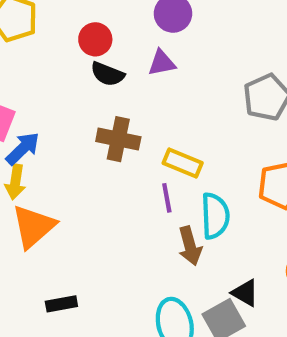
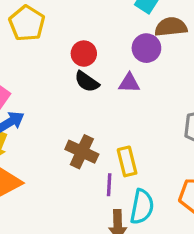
brown cross: (118, 139) -> (82, 152), moved
yellow rectangle: (183, 163) -> (127, 161), turned 40

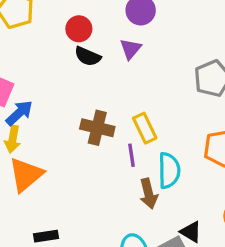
purple triangle: (129, 83) -> (131, 49), turned -40

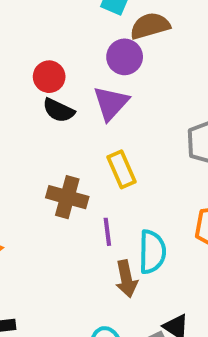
purple triangle: (131, 49) -> (111, 103), size x1.4
yellow rectangle: (145, 128) -> (122, 169), moved

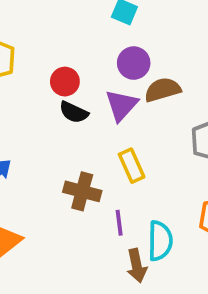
brown semicircle: (150, 26) -> (163, 90), moved

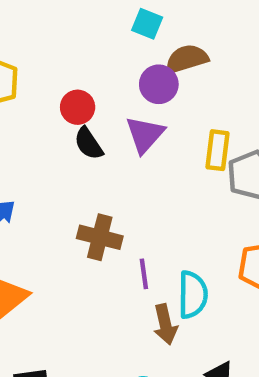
brown semicircle: (163, 90) -> (187, 59), moved
black semicircle: (74, 112) -> (89, 143), turned 32
yellow rectangle: (132, 166) -> (217, 150), moved, turned 32

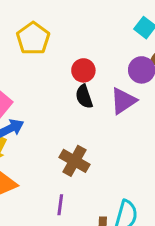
purple line: (144, 274) -> (60, 205), moved

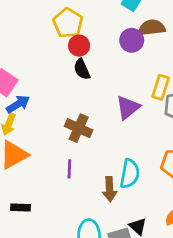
yellow pentagon: (33, 38) -> (68, 23), moved
purple triangle: (123, 101) -> (128, 107), moved

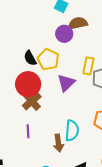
yellow pentagon: (68, 23) -> (48, 59), moved
red circle: (79, 46) -> (28, 84), moved, size x1.6
brown cross: (79, 128) -> (32, 101), turned 30

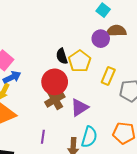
yellow rectangle: (88, 66) -> (108, 76), moved
purple triangle: (66, 83) -> (79, 107), moved
purple line: (28, 131) -> (43, 137), moved

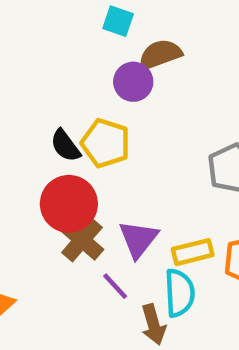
yellow rectangle: (108, 76) -> (193, 252), moved, turned 72
purple line: (43, 137) -> (115, 286), moved, turned -32

